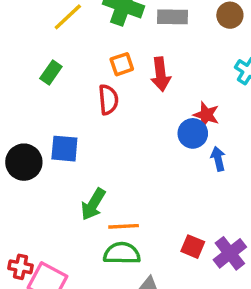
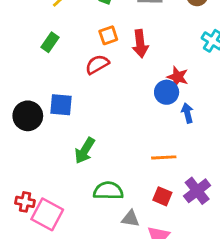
red semicircle: (108, 100) -> (97, 64), turned -115
orange line: (124, 226) -> (164, 157), moved
red square: (193, 247) -> (162, 196), moved

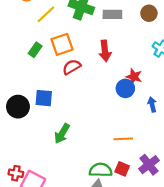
orange square: (108, 35) -> (62, 44), moved, size x1.5
blue arrow: (187, 113) -> (152, 105), moved
green semicircle: (108, 191) -> (101, 170), moved

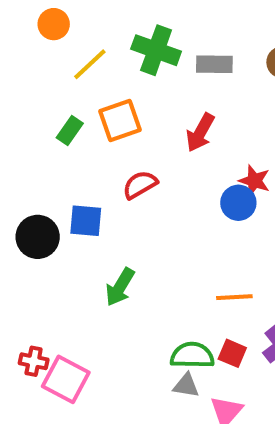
red arrow: (105, 51) -> (200, 132), turned 36
red semicircle: (72, 67) -> (140, 185), moved

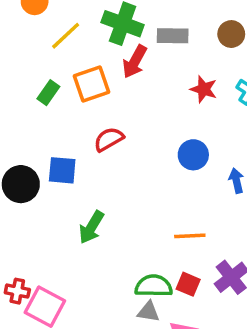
red arrow: (200, 132) -> (135, 62), moved
red star: (254, 181) -> (204, 89), moved

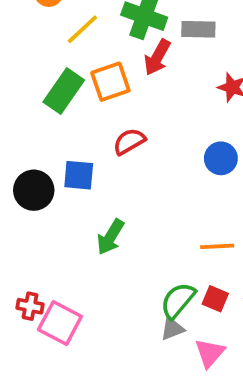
green rectangle: (48, 93) -> (64, 91), size x1.6
green semicircle: (154, 286) -> (178, 301), turned -51
gray triangle: (148, 312) -> (172, 329), turned -30

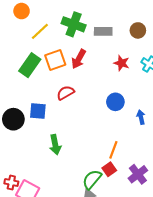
red arrow: (157, 57) -> (79, 59), moved
green arrow: (110, 237) -> (55, 145), turned -42
orange line: (217, 246) -> (113, 150), turned -66
red square: (215, 299) -> (109, 169), moved, turned 32

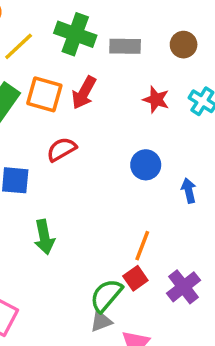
orange square: (55, 60) -> (44, 94), turned 35

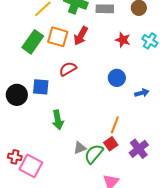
blue arrow: (189, 191) -> (142, 93), turned 88
gray triangle: (101, 321) -> (80, 148), moved

